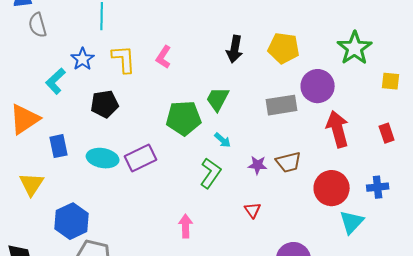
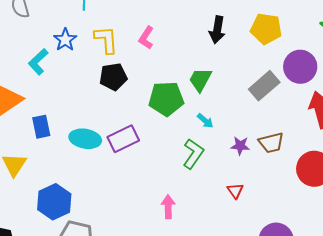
black pentagon: (105, 104) -> (113, 77), moved
gray rectangle: (282, 105) -> (264, 86), turned -32

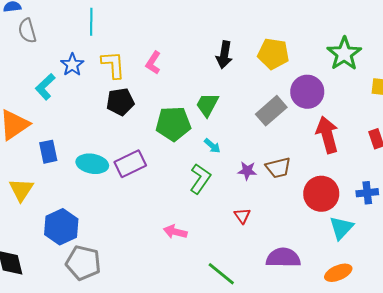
pink arrow: (168, 207) -> (175, 232), turned -75

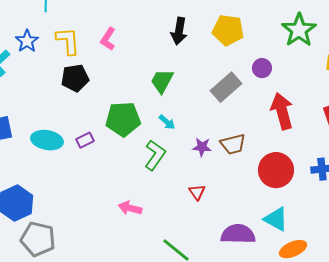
purple circle: (307, 92) -> (262, 68), size x0.6
green pentagon: (173, 124) -> (123, 119), moved
purple rectangle: (130, 164) -> (85, 140), size x0.6
cyan triangle: (341, 228) -> (276, 219), moved, turned -44

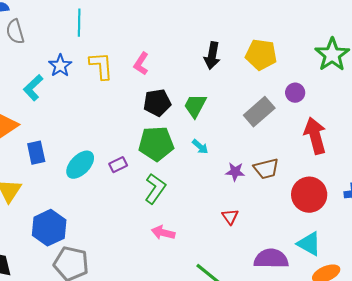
black pentagon: (75, 78) -> (157, 103), moved
cyan ellipse: (47, 140) -> (80, 165), turned -56
green L-shape: (155, 155) -> (155, 189), moved

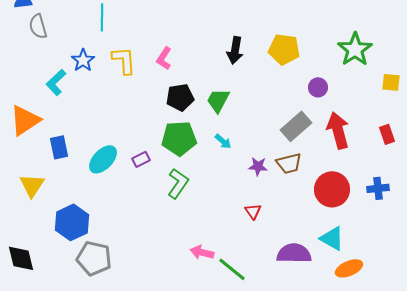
gray rectangle: (259, 112) -> (296, 126), moved
pink arrow: (163, 233) -> (202, 252), moved

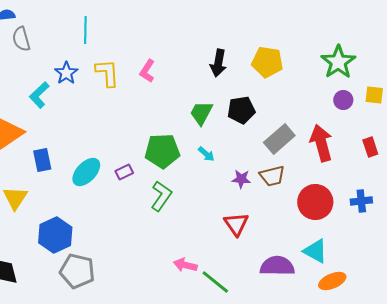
purple circle: (318, 87) -> (343, 100), moved
black pentagon: (180, 97) -> (241, 110), moved
red triangle: (253, 211) -> (236, 224), size x1.5

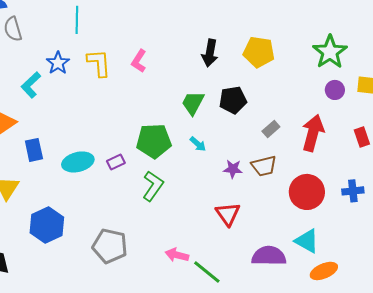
gray rectangle: (279, 139) -> (271, 129), size x0.6
red arrow: (321, 143) -> (313, 133), turned 30
cyan ellipse: (86, 172) -> (78, 162), turned 32
gray pentagon: (77, 271) -> (110, 246), moved

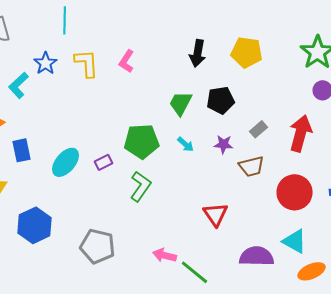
cyan ellipse: (78, 162) -> (66, 162), turned -36
purple star: (233, 169) -> (224, 144), moved

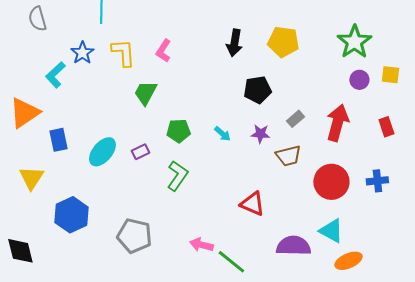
green trapezoid: (181, 103) -> (145, 93), moved
green pentagon: (142, 141) -> (178, 131), size x0.7
red triangle: (216, 214) -> (252, 204), turned -32

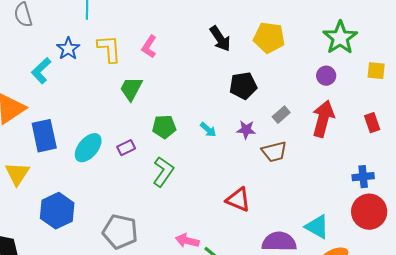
black arrow: (234, 43) -> (220, 39), turned -44
purple circle: (359, 80) -> (326, 76), moved
blue rectangle: (58, 140) -> (44, 136), size x1.4
red circle: (331, 182) -> (369, 212), moved

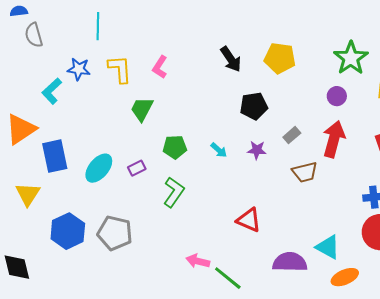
blue star: (68, 49) -> (79, 69), turned -30
brown trapezoid: (274, 152) -> (305, 172), moved
gray pentagon: (120, 232) -> (115, 233), moved

